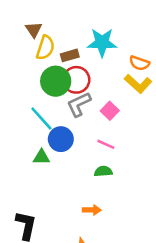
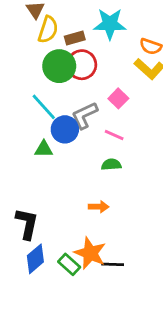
gray L-shape: (79, 104) -> (85, 115), moved

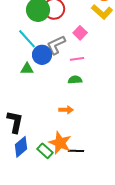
pink line: (114, 135) -> (77, 59), turned -32

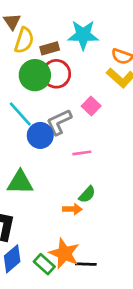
pink line: (77, 59) -> (82, 153), moved
green triangle: (27, 69) -> (20, 182), moved, size x1.5
green semicircle: (75, 80) -> (87, 194), moved, turned 136

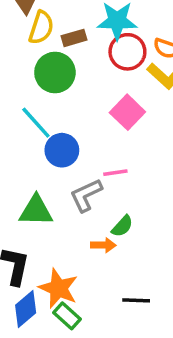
red circle: (56, 74) -> (127, 52), moved
pink square: (91, 106) -> (127, 112), size x1.4
gray L-shape: (59, 122) -> (86, 195), moved
orange star: (64, 253) -> (58, 288), moved
black line: (86, 264) -> (136, 300), moved

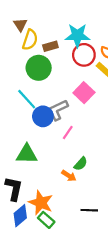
pink line: (115, 173) -> (68, 133), moved, turned -48
gray L-shape: (86, 195) -> (58, 110), moved
orange arrow: (103, 245) -> (69, 176), turned 32

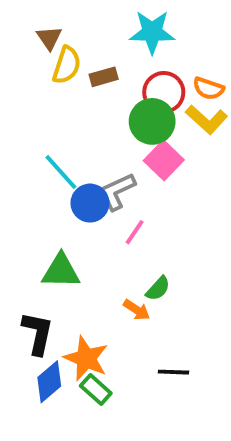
cyan star: (77, 35) -> (152, 32), moved
green circle: (39, 68) -> (152, 121), moved

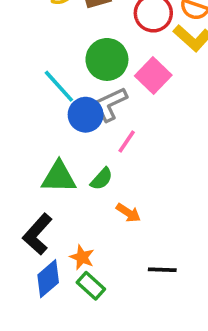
green circle: (152, 121) -> (107, 59), moved
green semicircle: (158, 289) -> (102, 179), moved
black L-shape: (38, 333) -> (37, 234), turned -150
orange star: (86, 358) -> (82, 257), size x0.6

